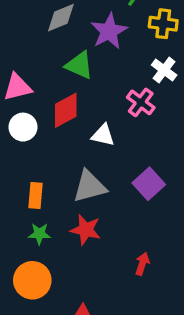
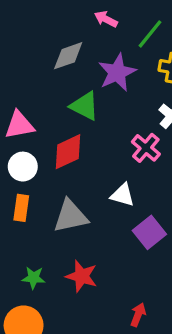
white triangle: (103, 135) -> (123, 195), moved
gray triangle: (90, 187) -> (71, 216), moved
orange rectangle: (35, 196) -> (21, 208), moved

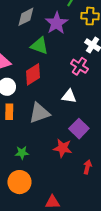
purple square: (149, 232) -> (79, 129), moved
red star: (82, 276) -> (63, 148), moved

